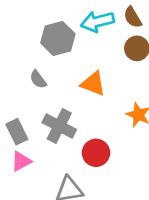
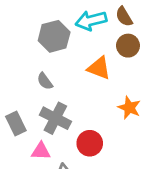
gray semicircle: (38, 79) -> (45, 81), moved
orange triangle: (93, 84) -> (99, 68), moved
pink triangle: (21, 161) -> (41, 151), moved, turned 30

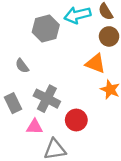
orange triangle: (99, 68) -> (95, 64), moved
gray semicircle: (45, 81) -> (22, 66), moved

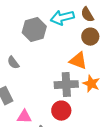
gray cross: (47, 99) -> (66, 85), moved, turned -30

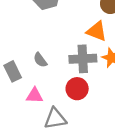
gray semicircle: (13, 63) -> (40, 60), moved

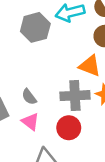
pink triangle: (35, 96) -> (30, 122), moved, turned 36

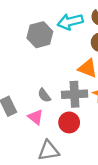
gray semicircle: (29, 97) -> (44, 95), moved

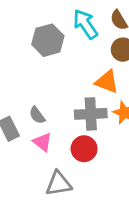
cyan arrow: (70, 22) -> (85, 24), turned 70
gray semicircle: (44, 95) -> (37, 115), moved

